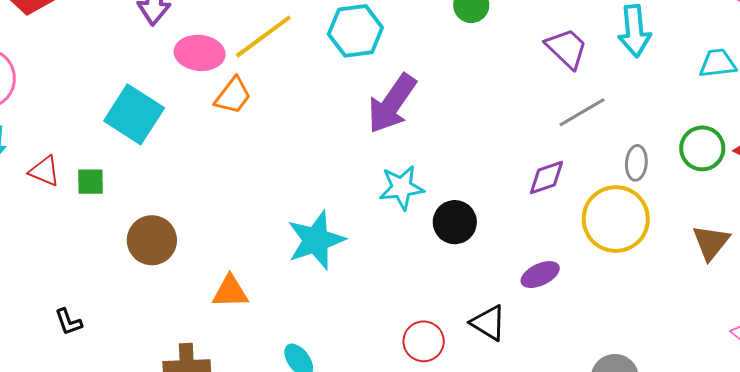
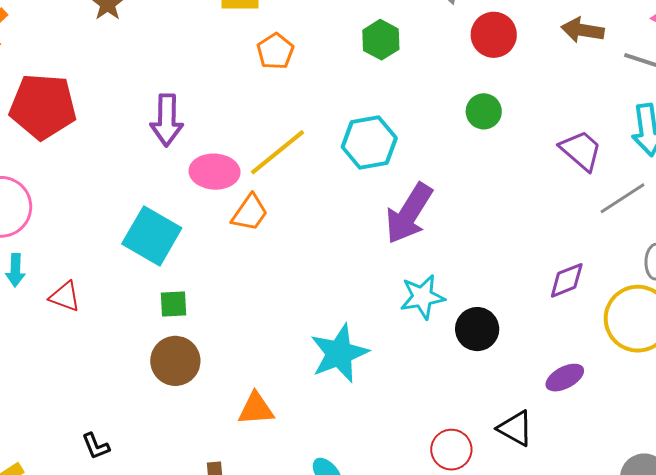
gray line: (582, 112) -> (622, 198), moved
green square: (90, 182) -> (173, 304), moved

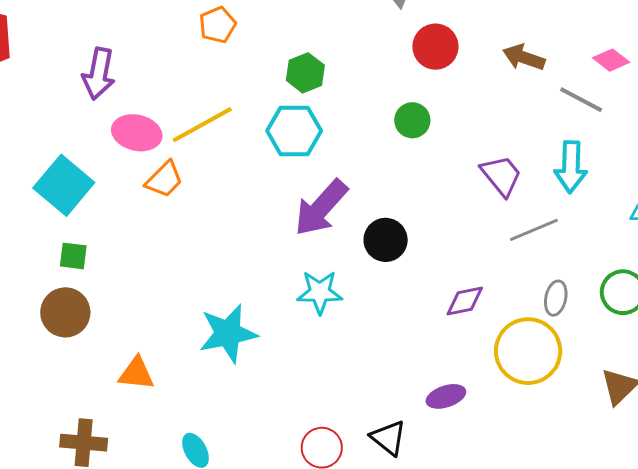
green hexagon: (381, 40) -> (305, 73), moved
black circle: (477, 329) -> (386, 240), moved

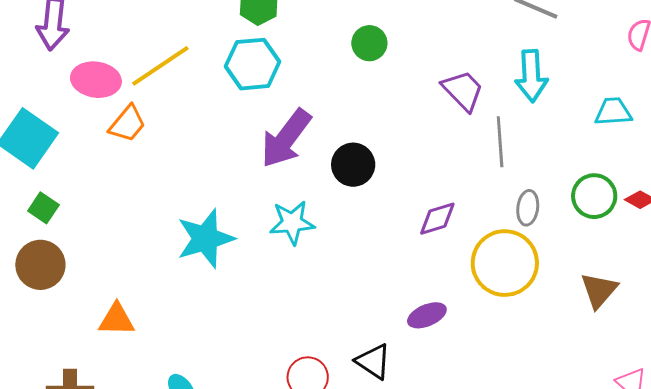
gray line: (534, 230) -> (500, 142), turned -66
green square: (73, 256) -> (43, 208), turned 32
cyan star: (228, 333) -> (205, 239), moved

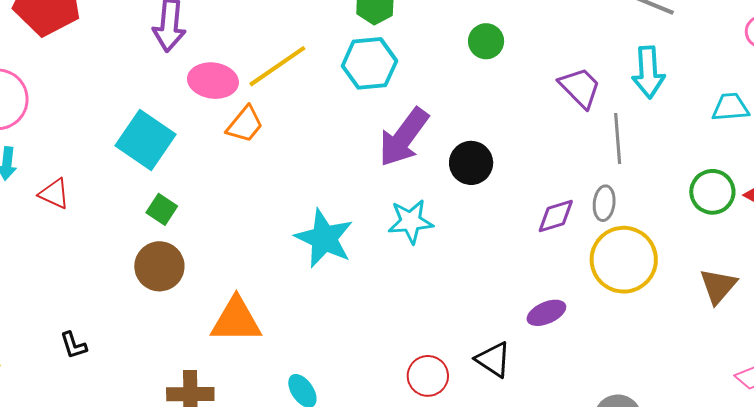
gray ellipse: (528, 208) -> (604, 203), moved
cyan star: (205, 239) -> (324, 238), turned -30
orange triangle: (117, 320) -> (236, 320), size x1.4

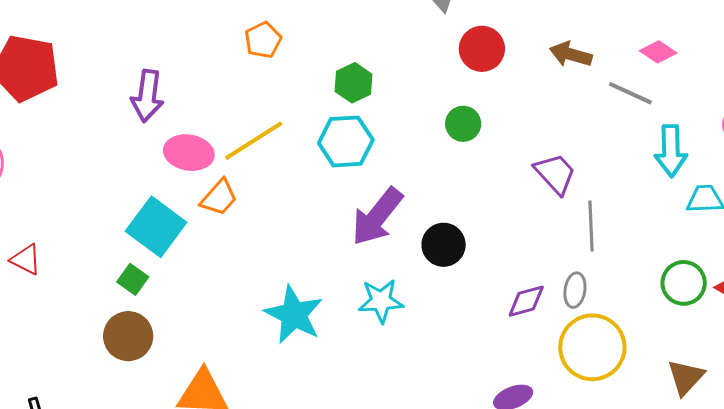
cyan arrow: (648, 72) -> (671, 151), moved
cyan square: (146, 140) -> (156, 227), moved

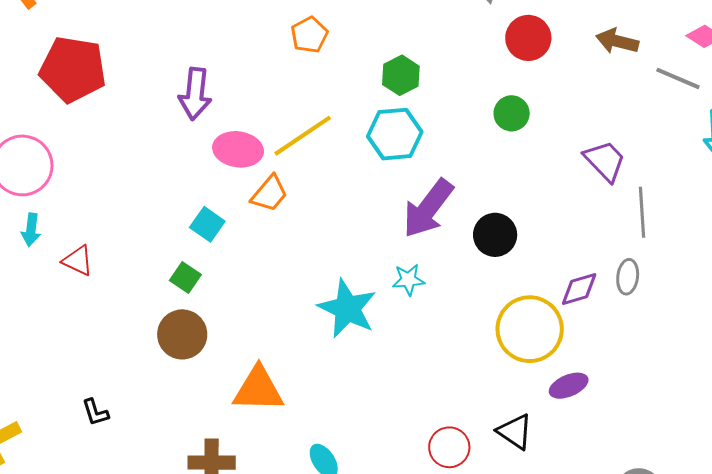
cyan square: (156, 227) -> (207, 224), size x0.6
cyan star: (381, 301) -> (408, 280), moved, size x0.7
yellow circle: (592, 347) -> (530, 329), moved

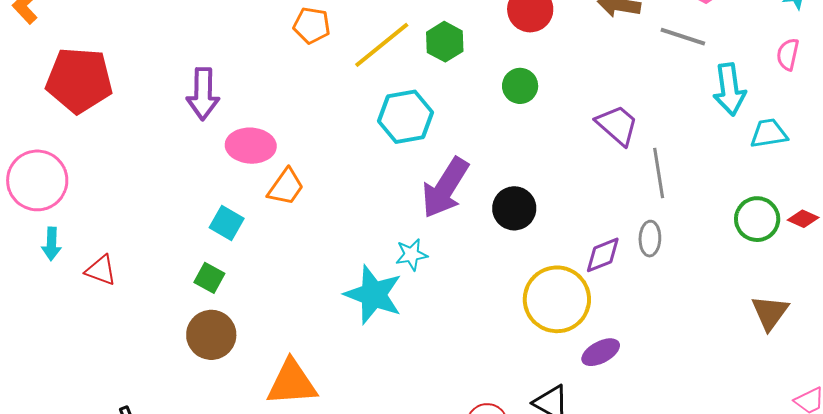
orange pentagon: (309, 35) -> (312, 25), turned -30
green hexagon: (401, 75) -> (445, 42), moved
yellow line: (303, 136) -> (382, 45), moved
cyan star: (408, 280) -> (411, 255), moved

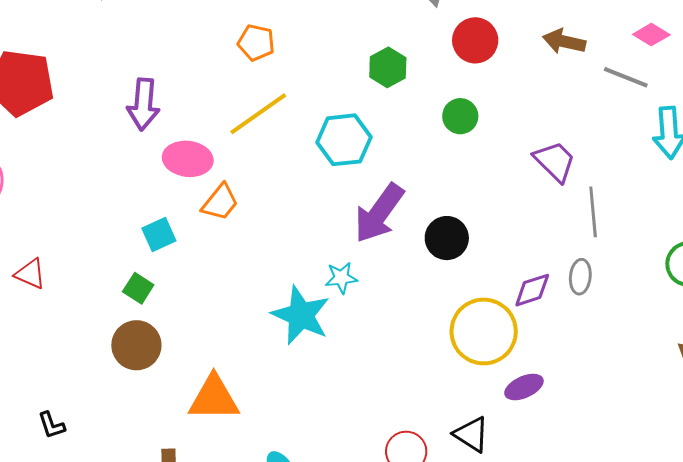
yellow line: (382, 45) -> (258, 114), moved
cyan square: (227, 223) -> (159, 235), turned 32

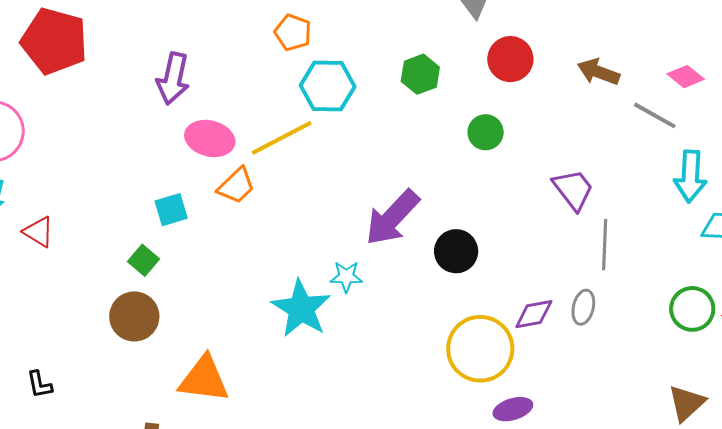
yellow line: (258, 114) -> (282, 138), moved
cyan hexagon: (344, 140) -> (328, 86), moved

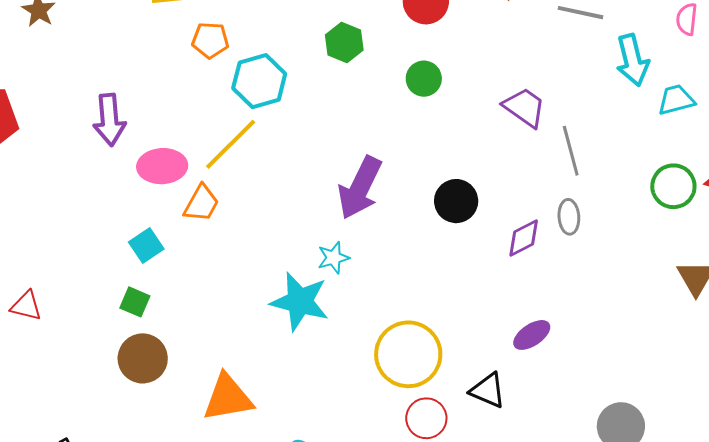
black circle: (456, 251) -> (456, 201), moved
yellow circle: (480, 349) -> (408, 354), moved

